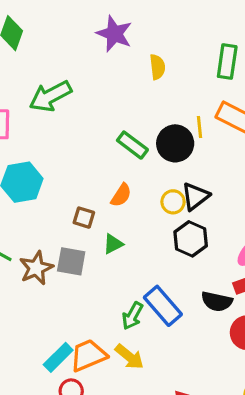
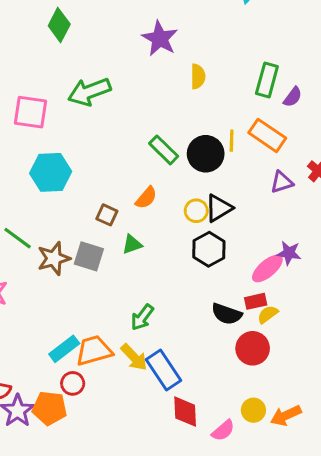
blue rectangle: (163, 306) -> (164, 370), moved

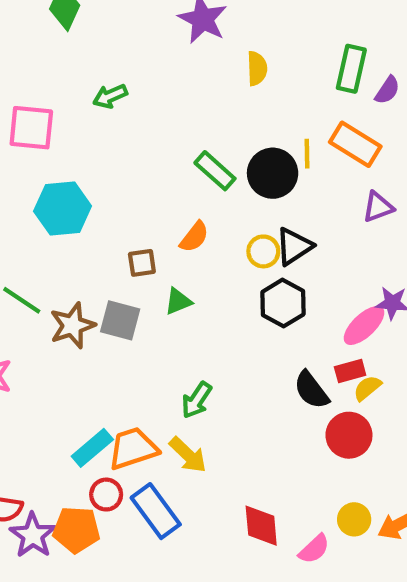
green arrow: (89, 92) -> (110, 96), size x0.6
brown square: (107, 215) -> (142, 263), turned -30
black semicircle: (227, 314) -> (311, 390), turned 36
blue rectangle: (164, 370) -> (156, 511), moved

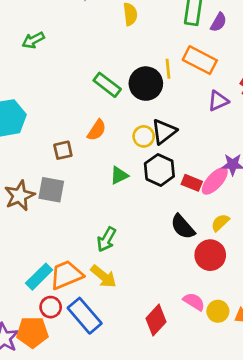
green triangle: (178, 301) -> (119, 175), moved
red rectangle: (350, 371) -> (192, 183), moved, turned 42
red diamond: (261, 526) -> (156, 320), turned 52
pink semicircle: (314, 549) -> (194, 302), moved, turned -100

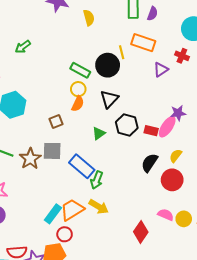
black triangle: (164, 132) -> (109, 99), moved
yellow circle: (144, 136) -> (78, 89), moved
black semicircle: (183, 227) -> (150, 163), turned 84
blue rectangle: (85, 316) -> (82, 166), moved

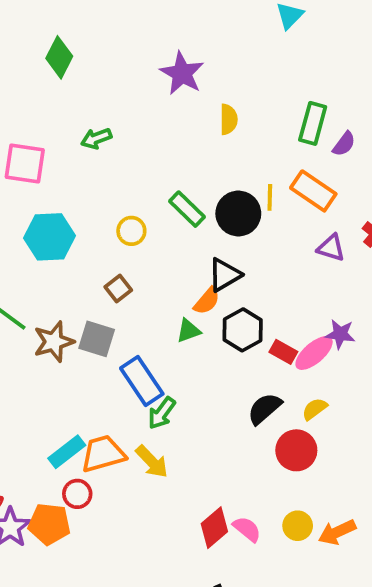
purple triangle: (161, 70) -> (331, 248), turned 35
yellow circle: (78, 89) -> (131, 231), moved
orange semicircle: (78, 104) -> (207, 301), moved
brown square: (56, 122) -> (118, 288), turned -32
pink semicircle: (166, 215) -> (247, 529), moved

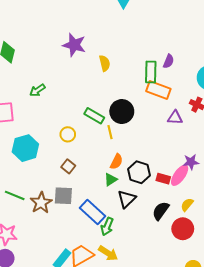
green rectangle: (313, 123) -> (151, 72), moved
yellow line: (270, 197) -> (110, 132), moved
black triangle: (225, 275) -> (127, 199), moved

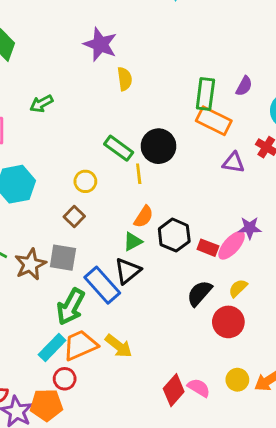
purple semicircle: (169, 61) -> (244, 86), moved
yellow semicircle: (105, 63) -> (125, 79), moved
yellow circle: (68, 134) -> (85, 181), moved
black triangle: (127, 199) -> (128, 271), moved
green arrow: (107, 226) -> (71, 307), moved, size x1.4

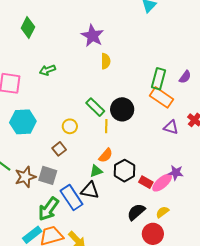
black triangle: (128, 271) -> (90, 190), turned 42

